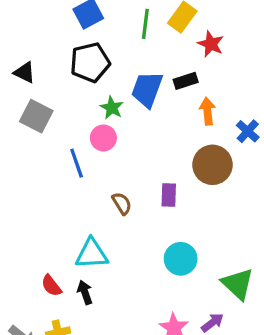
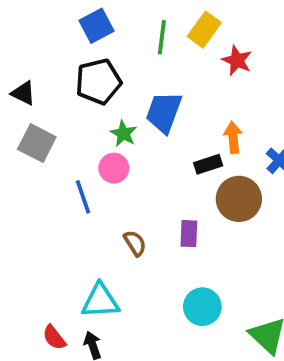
black rectangle: (186, 81) -> (208, 164), moved

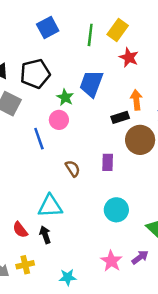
red star: (237, 60) -> (129, 57), moved
black pentagon: (98, 82) -> (35, 74), moved

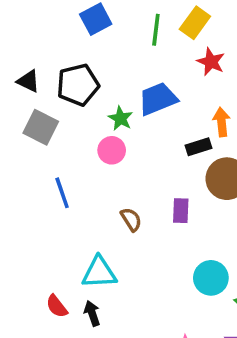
blue trapezoid: (91, 84) -> (158, 99), turned 48
blue line: (39, 139) -> (62, 193), moved
cyan circle: (116, 210) -> (211, 278), moved

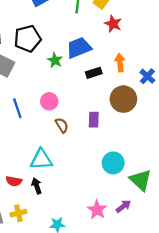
black rectangle: (198, 147) -> (94, 73), moved
pink circle: (112, 150) -> (49, 101), moved
red semicircle: (57, 306) -> (14, 181), turned -42

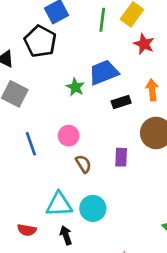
black pentagon: (28, 39) -> (40, 41), moved, turned -30
cyan circle: (113, 163) -> (93, 208), moved
black arrow: (37, 186) -> (66, 235), moved

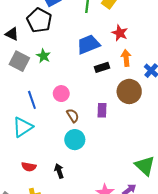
red star: (144, 44) -> (120, 33), moved
green star: (75, 87) -> (43, 56), moved
cyan triangle: (59, 204) -> (23, 127), moved, turned -30
cyan circle: (93, 208) -> (75, 140), moved

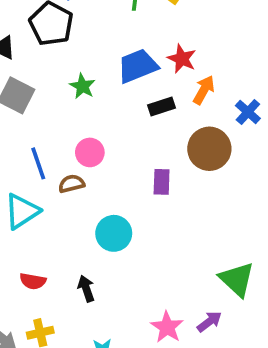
red star: (120, 33) -> (182, 59), moved
green star: (43, 56) -> (82, 86), moved
orange arrow: (126, 58) -> (204, 90), turned 35
brown semicircle: (73, 116) -> (71, 184), moved, turned -72

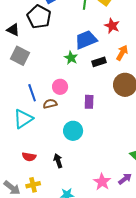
red star: (182, 59) -> (112, 26), moved
green star: (82, 86) -> (71, 58), moved
purple rectangle: (162, 182) -> (89, 102), moved

